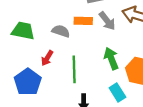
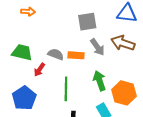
orange rectangle: (83, 21) -> (76, 55), moved
red arrow: (47, 58) -> (39, 70), moved

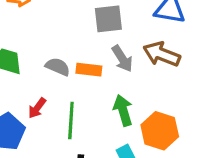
red arrow: (39, 70) -> (37, 108), moved

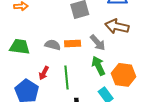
gray arrow: (122, 59) -> (98, 43), moved

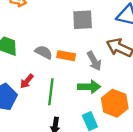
green arrow: (98, 66) -> (89, 87), turned 102

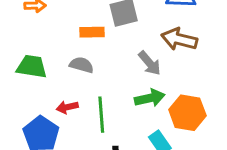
orange rectangle: (66, 56) -> (92, 32), moved
red arrow: (27, 81) -> (67, 107), turned 49

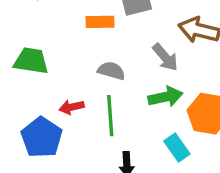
gray semicircle: (82, 65) -> (111, 71), moved

